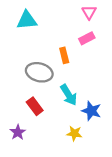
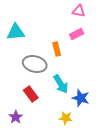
pink triangle: (89, 12) -> (79, 11), turned -48
cyan triangle: (27, 20) -> (16, 32), moved

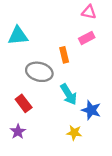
red rectangle: (31, 94) -> (24, 103), moved

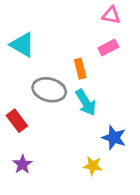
cyan triangle: (18, 36) -> (22, 45), turned 35
cyan arrow: (69, 94) -> (86, 102), moved
red rectangle: (24, 103) -> (17, 121), moved

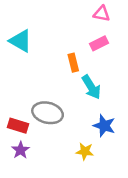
gray ellipse: (49, 90) -> (48, 113), moved
cyan arrow: (86, 102) -> (91, 87), moved
red rectangle: (17, 121) -> (18, 126), moved, turned -36

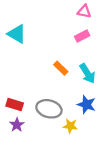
orange rectangle: (73, 63) -> (61, 68), moved, turned -32
cyan arrow: (91, 87) -> (87, 73), moved
gray ellipse: (48, 113) -> (49, 109), moved

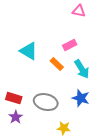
cyan triangle: (17, 34) -> (29, 51), moved
pink rectangle: (82, 36) -> (70, 45), moved
yellow star: (70, 126) -> (64, 128), moved

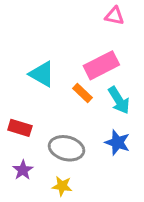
pink rectangle: (70, 45) -> (101, 65), size x1.6
red rectangle: (14, 98) -> (20, 128), moved
yellow star: (64, 128) -> (62, 186), moved

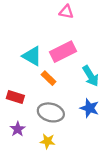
pink triangle: (114, 16) -> (66, 12), moved
pink rectangle: (101, 65) -> (63, 52), moved
orange rectangle: (82, 93) -> (49, 78), moved

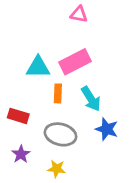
cyan triangle: (32, 56) -> (38, 67), turned -30
cyan arrow: (91, 76) -> (91, 99), moved
orange rectangle: (49, 78) -> (58, 93), turned 48

